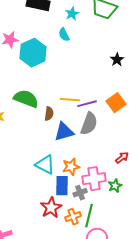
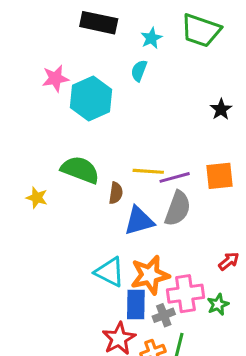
cyan semicircle: (64, 35) -> (139, 71), turned 48
orange square: (116, 103) -> (220, 176), turned 30
orange star: (71, 167) -> (150, 275), size x1.4

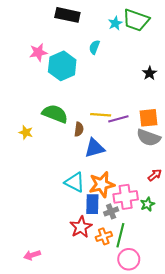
cyan star: (151, 38) -> (115, 23), moved
gray semicircle: (178, 208) -> (149, 138), moved, turned 90

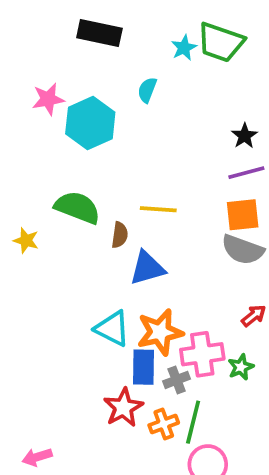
purple line: (118, 119) -> (246, 173), moved

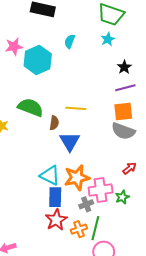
cyan star: (184, 48) -> (108, 39), moved
blue triangle: (147, 268) -> (70, 141), turned -45
blue rectangle: (144, 367) -> (55, 197), moved

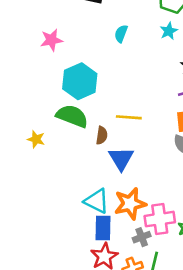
cyan hexagon: (38, 60) -> (80, 81), moved

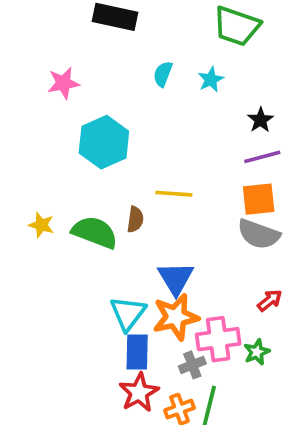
cyan star: (169, 31) -> (211, 79), moved
green semicircle: (72, 116) -> (95, 232), moved
blue triangle: (121, 159) -> (176, 278), moved
cyan triangle: (97, 201) -> (128, 313), turned 40

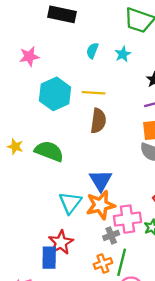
yellow line: (174, 194) -> (94, 93), moved
brown semicircle: (135, 219) -> (98, 121), moved, size x1.5
blue rectangle: (137, 352) -> (49, 258), moved
red star: (139, 393) -> (61, 242), moved

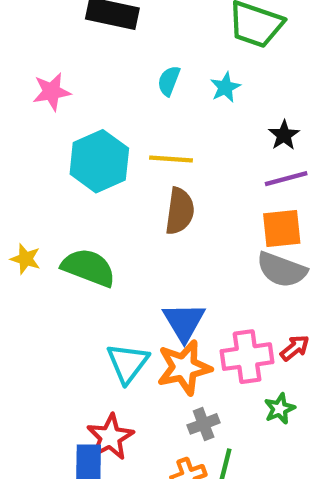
pink cross: (127, 219) -> (247, 357), moved

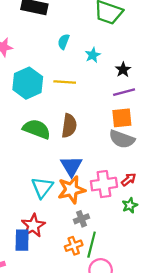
cyan star: (225, 87) -> (93, 55), moved
brown semicircle: (180, 211) -> (69, 126), moved
green semicircle: (88, 268) -> (37, 129), moved
green star: (280, 409) -> (130, 205), moved

